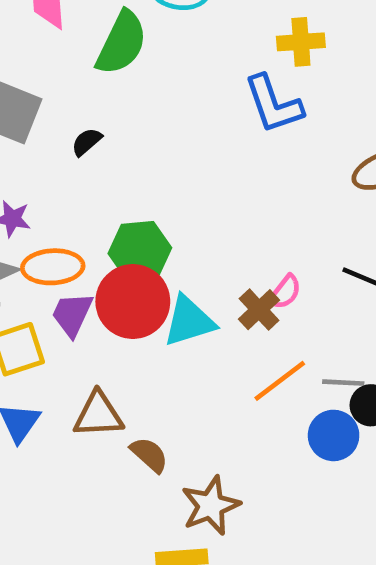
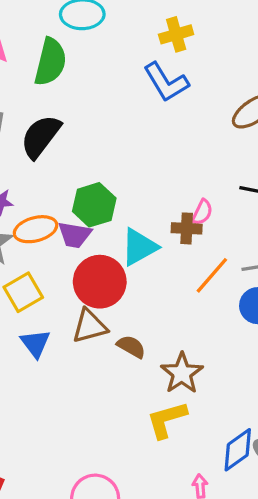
black semicircle: (87, 142) -> (41, 136), size x2.0
red circle: (133, 302) -> (100, 282), moved
brown cross: (259, 310) -> (187, 228), turned -32
purple trapezoid: (72, 314) -> (75, 235), moved, turned -93

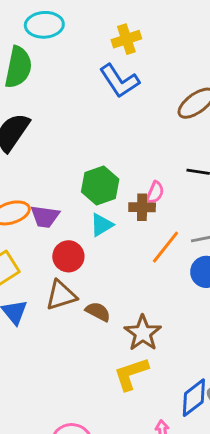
green hexagon: (94, 205) -> (100, 186), moved
cyan triangle: (139, 247) -> (102, 225), size x0.7
red circle: (100, 282) -> (68, 256), size x0.7

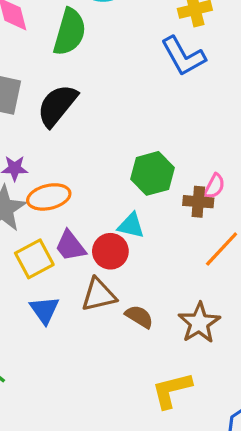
purple trapezoid: (45, 216) -> (70, 246), moved, turned 40
cyan triangle: (102, 225) -> (131, 226), moved, turned 40
brown star: (143, 333) -> (199, 323), moved

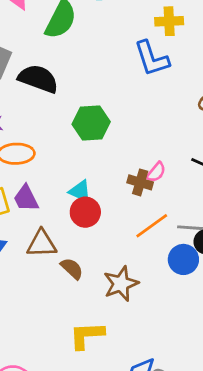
black semicircle: (57, 105) -> (38, 79), turned 60
green hexagon: (153, 173) -> (91, 123), moved
red circle: (110, 251) -> (85, 212), moved

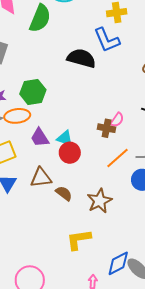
black semicircle: (38, 79) -> (81, 58), moved
green hexagon: (91, 123) -> (33, 92), moved
purple trapezoid: (26, 198) -> (40, 138), moved

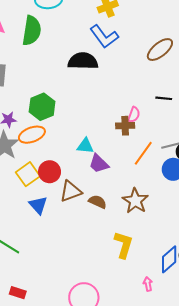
purple trapezoid: (40, 138) -> (99, 164), moved
red circle: (70, 153) -> (50, 172), moved
yellow L-shape: (79, 239) -> (124, 245), turned 128

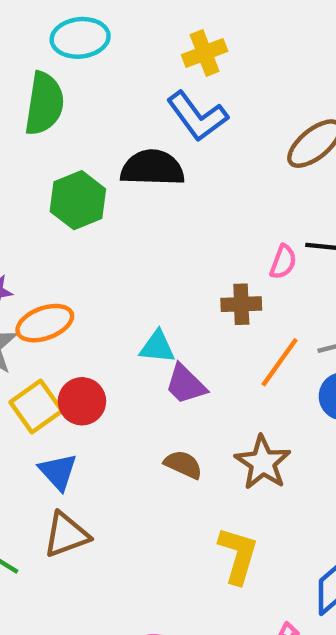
green hexagon: (42, 107) -> (78, 200), moved
pink semicircle: (134, 115) -> (283, 262), moved
brown triangle: (71, 191) -> (66, 535), moved

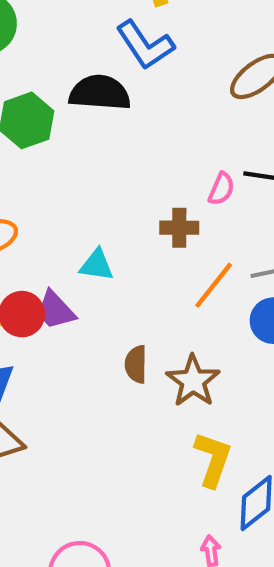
purple trapezoid: (186, 384) -> (55, 310), moved
brown semicircle: (183, 465) -> (136, 364), moved, turned -117
yellow L-shape: (238, 555) -> (213, 459), moved

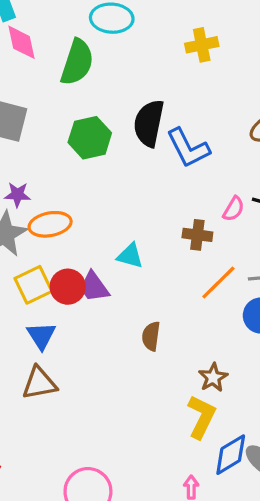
blue L-shape: (145, 45) -> (188, 148), moved
black semicircle: (100, 93) -> (149, 123), turned -90
brown star: (193, 381) -> (213, 377), moved, size x0.7

